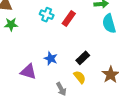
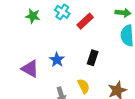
green star: (11, 24) -> (33, 16), moved
black rectangle: (83, 58) -> (93, 58), moved, turned -40

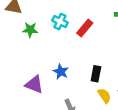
black rectangle: (93, 58) -> (96, 74), moved
yellow semicircle: (84, 86) -> (104, 96), moved

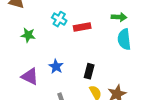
red rectangle: (85, 28) -> (82, 27), turned 35
green star: (30, 30) -> (28, 35), moved

